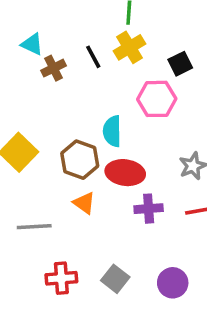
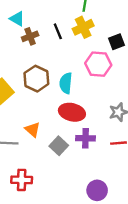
brown hexagon: (80, 160) -> (36, 79), moved
orange triangle: (84, 203) -> (33, 130), moved
gray square: (115, 279) -> (59, 146), moved

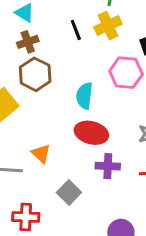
brown cross: (30, 36) -> (28, 42), moved
brown hexagon: (36, 79) -> (35, 74), moved
gray square: (59, 146) -> (69, 193), moved

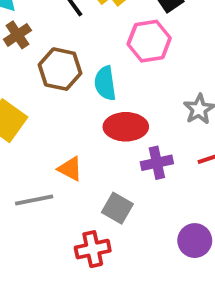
brown hexagon: (35, 74) -> (60, 69), moved
red cross: (26, 217) -> (93, 249), moved

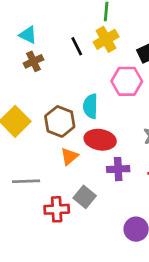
brown hexagon: (60, 69) -> (60, 121), moved
orange triangle: (70, 169) -> (69, 156), moved, turned 42
red cross: (93, 249) -> (57, 209), moved

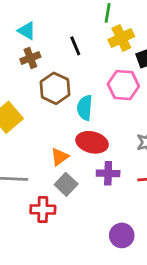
yellow cross: (106, 39) -> (121, 38), moved
brown hexagon: (60, 121) -> (55, 88), moved
gray square: (85, 197) -> (66, 184), moved

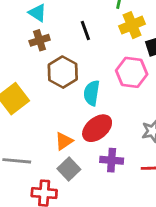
red ellipse: (92, 142) -> (97, 128), turned -56

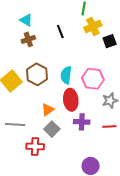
brown hexagon: (63, 72) -> (37, 74), moved
pink hexagon: (132, 72) -> (93, 79), moved
red ellipse: (97, 128) -> (71, 100), turned -55

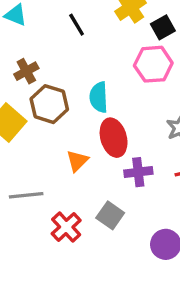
brown cross: (28, 39) -> (26, 71), moved
pink hexagon: (93, 79) -> (153, 64), moved
gray square: (52, 129) -> (110, 215), moved
red cross: (35, 147) -> (66, 227), turned -36

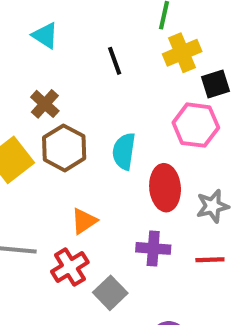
brown cross: (26, 71) -> (45, 104), turned -30
red ellipse: (114, 138) -> (165, 188), moved
red cross: (66, 227) -> (70, 267), moved

